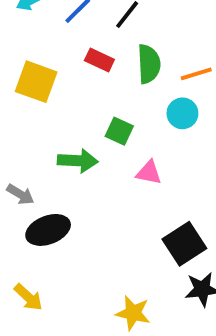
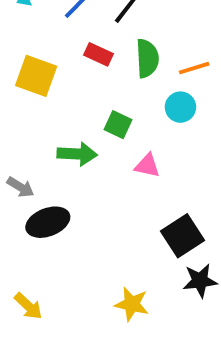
yellow arrow: (28, 297) -> (28, 306), moved

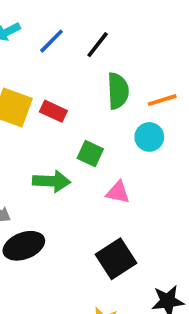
red rectangle: (99, 54) -> (53, 111), moved
black square: (182, 236) -> (116, 259), moved

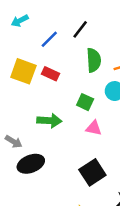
blue line: (52, 41) -> (49, 39), moved
green square: (90, 154) -> (85, 102), moved

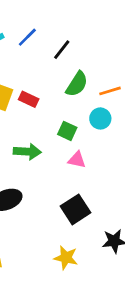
blue line: (49, 39) -> (27, 37), moved
green semicircle: (94, 60) -> (77, 84), turned 35

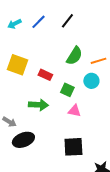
black line: (62, 50) -> (67, 21), moved
red rectangle: (29, 99) -> (45, 75), moved
black square: (76, 209) -> (73, 147), turned 30

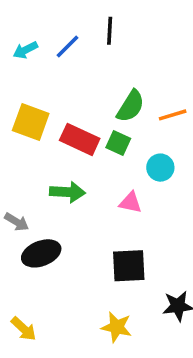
black line: (67, 21) -> (110, 31), moved, turned -35
red rectangle: (45, 75) -> (80, 139), size x1.5
cyan circle: (91, 81) -> (160, 168), moved
green square: (67, 90) -> (118, 143), moved

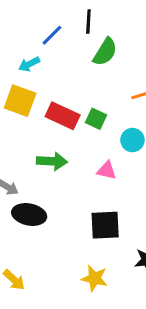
cyan arrow: (25, 50) -> (29, 64), moved
green semicircle: (131, 106) -> (105, 52), moved
black ellipse: (41, 253) -> (29, 214), turned 32

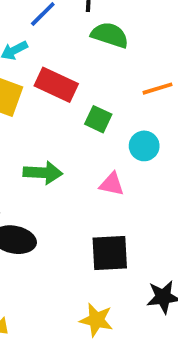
green semicircle: (105, 52) -> (110, 35), turned -104
red rectangle: (63, 116) -> (56, 85), moved

